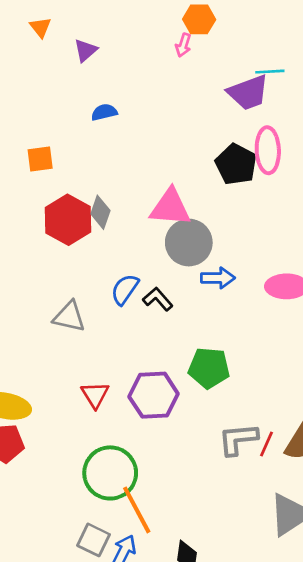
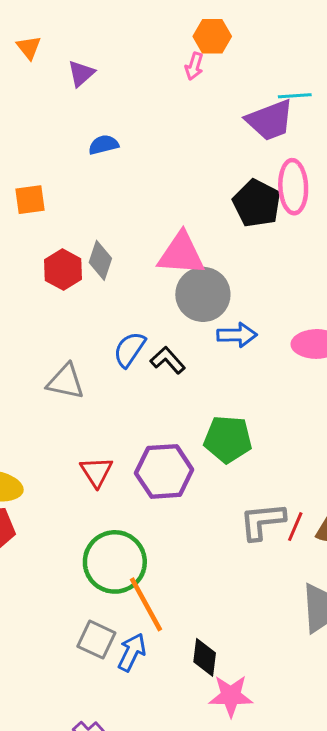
red hexagon: (68, 220) -> (63, 270), size x0.7

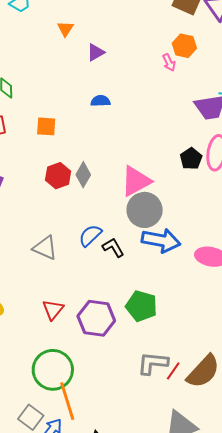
pink arrow: (194, 66) -> (169, 62), turned -54
black pentagon: (257, 203) -> (191, 159), size x0.7
pink triangle: (181, 254) -> (136, 181), turned -44
blue arrow: (237, 335) -> (161, 240), size x1.5

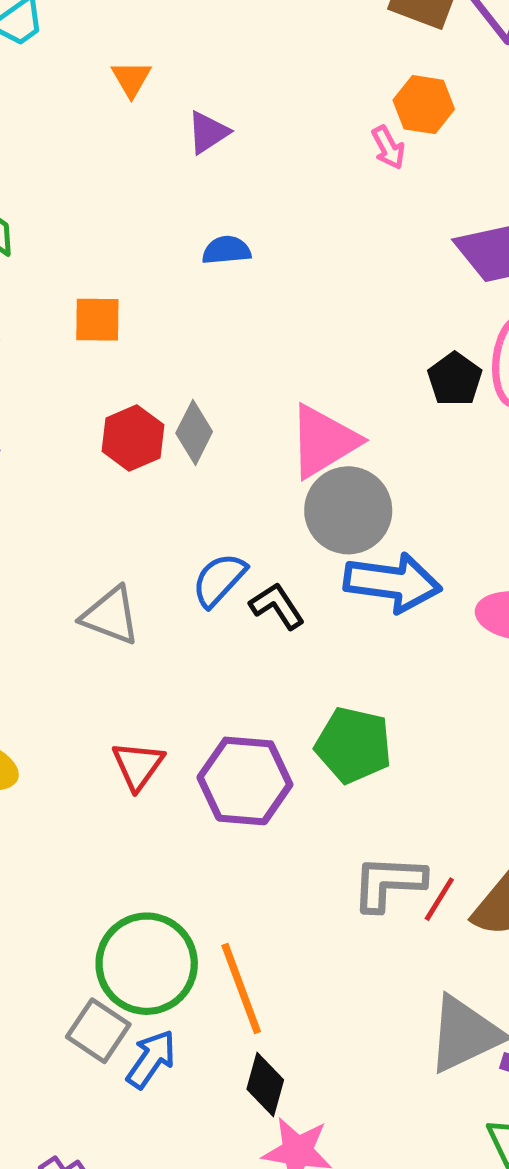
green circle: (53, 370) -> (147, 964), moved
orange line: (67, 401) -> (241, 988), moved

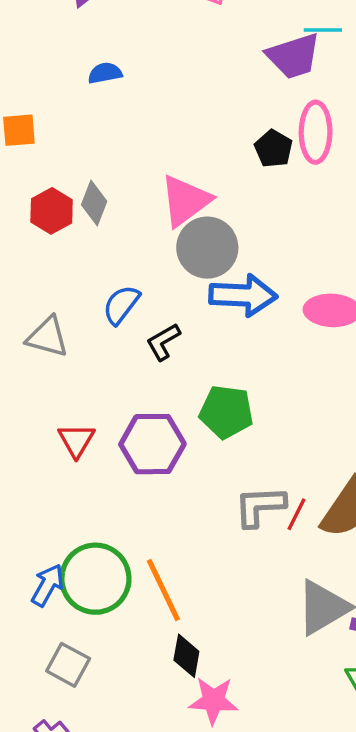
black L-shape: (277, 606) -> (163, 342), moved, turned -81
gray square: (98, 1031) -> (68, 665), moved
blue arrow: (151, 1059) -> (48, 585), moved

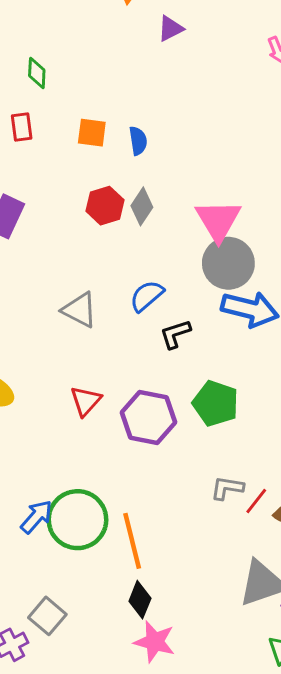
blue semicircle: (105, 73) -> (138, 141), moved, turned 80
pink triangle: (185, 201) -> (218, 220), turned -36
gray L-shape: (260, 506) -> (227, 488), size x0.7
gray square: (68, 665) -> (47, 616), moved

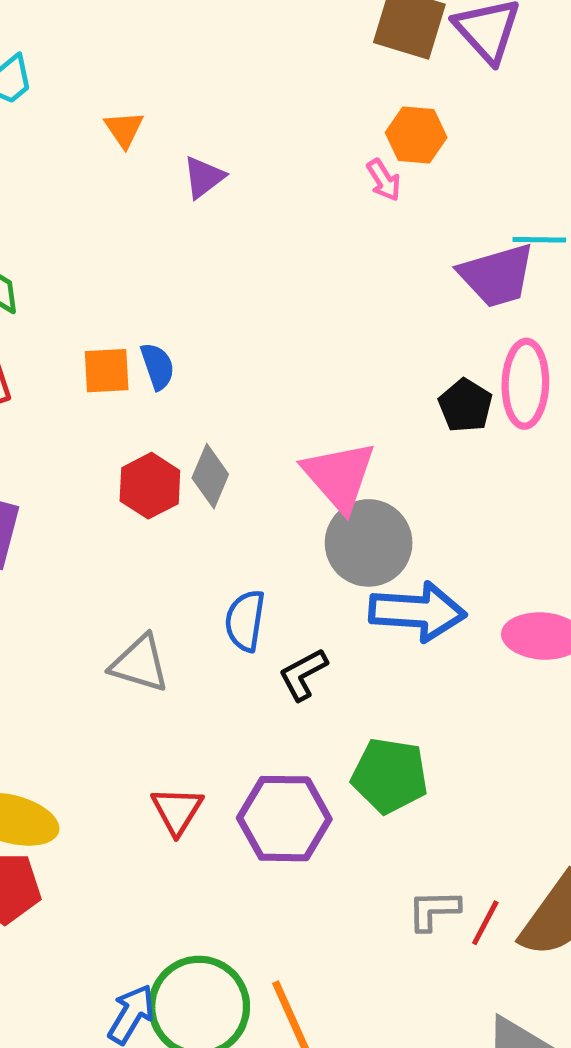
blue semicircle: (138, 141) -> (157, 366), moved
blue semicircle: (147, 296) -> (245, 621), turned -30

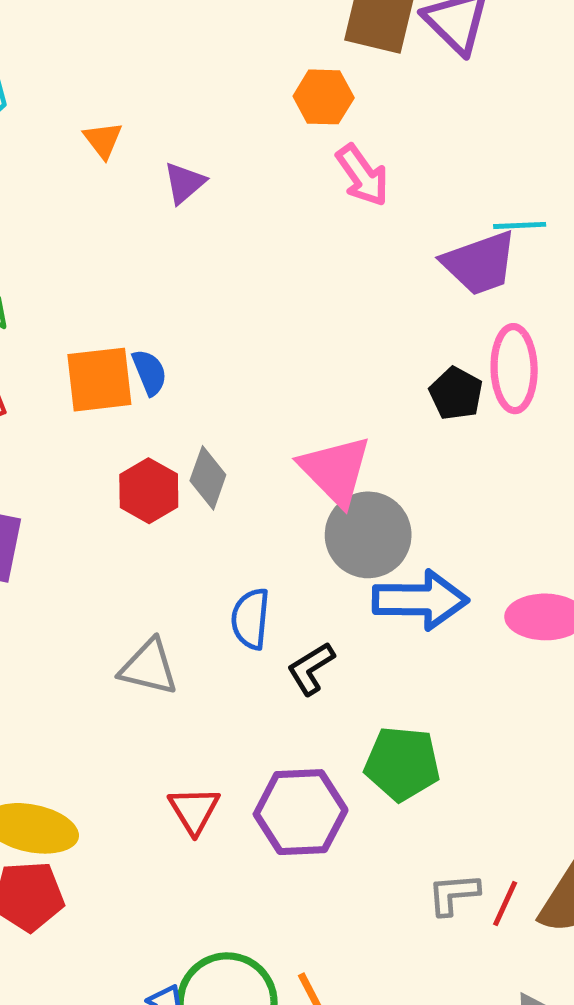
orange hexagon: (416, 135) -> (324, 97), moved
pink arrow: (384, 180) -> (363, 175), size x1.5
orange square: (107, 371) -> (99, 380), size x1.4

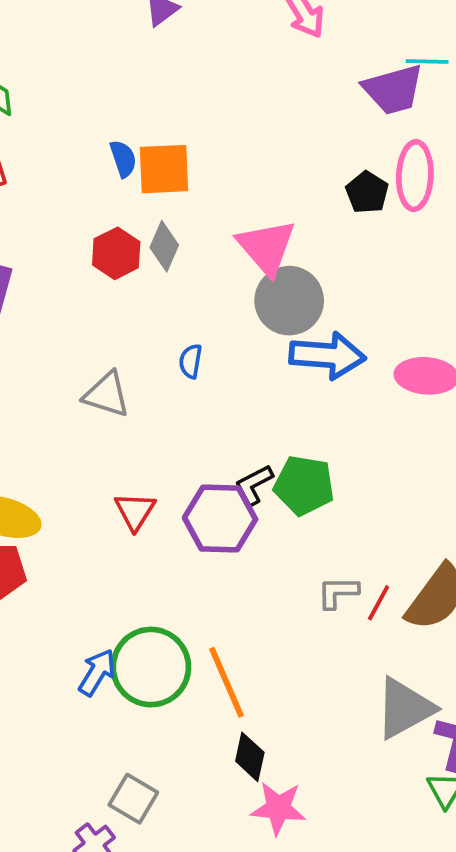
orange square: (99, 380) -> (164, 169), moved
blue semicircle: (251, 619) -> (191, 361), size x0.7
black L-shape: (311, 668) -> (254, 485), moved

